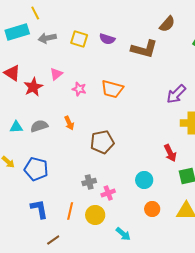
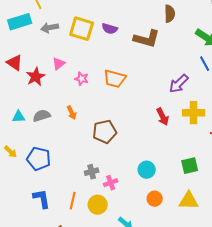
brown semicircle: (167, 24) -> (170, 14), turned -42
yellow square: (79, 39) -> (82, 29), size x1.4
red arrow: (170, 153) -> (163, 117), moved

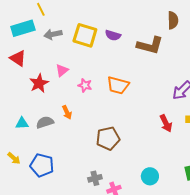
red triangle: (15, 63) -> (18, 58), moved
orange arrow: (72, 113) -> (67, 112), moved

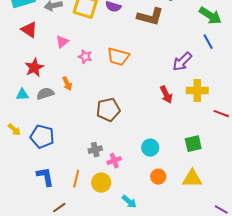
red triangle: (18, 58) -> (29, 30), moved
red star: (39, 83) -> (34, 68), moved

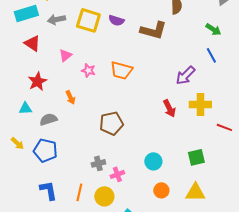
green arrow: (210, 16) -> (213, 29), size x0.7
gray semicircle: (45, 94) -> (48, 119), moved

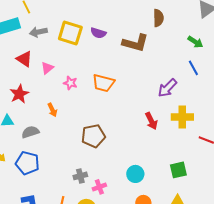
red triangle: (32, 43) -> (24, 59), moved

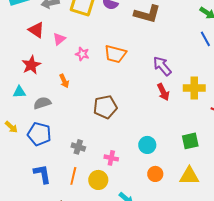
purple arrow: (167, 88) -> (162, 66), moved, turned 95
gray cross: (80, 176) -> (78, 147), moved, turned 32
pink cross: (99, 187) -> (111, 158), turned 32

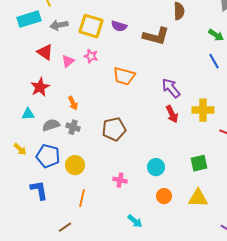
pink star: (82, 54) -> (91, 56), moved
gray cross: (78, 147) -> (73, 127), moved
blue L-shape: (42, 174) -> (39, 190), moved
yellow circle: (98, 180) -> (75, 165), moved

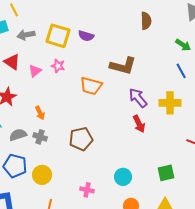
brown L-shape: (156, 36) -> (123, 66), moved
yellow cross: (203, 110) -> (170, 103), moved

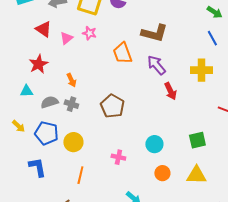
orange trapezoid: (91, 86) -> (122, 53), turned 55
purple arrow: (138, 98) -> (156, 65), moved
brown pentagon: (81, 139) -> (112, 106), turned -30

